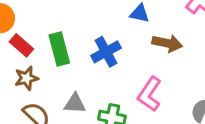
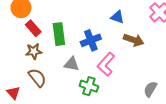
pink L-shape: (149, 94) -> (106, 64), moved
gray triangle: (75, 104) -> (72, 64), moved

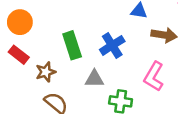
red rectangle: (33, 28) -> (19, 55), moved
pink L-shape: (106, 64) -> (154, 76), moved

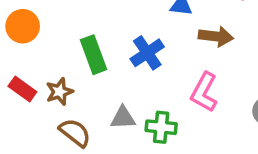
red rectangle: (19, 55) -> (22, 89), moved
gray triangle: (94, 79) -> (123, 118), moved

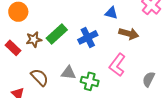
green rectangle: (93, 55) -> (57, 34), turned 60
brown star: (59, 92) -> (34, 39), moved

